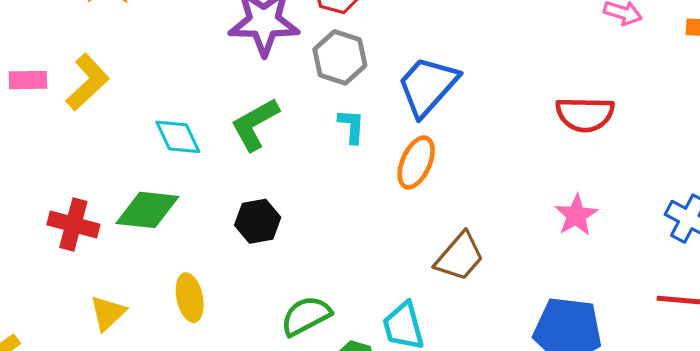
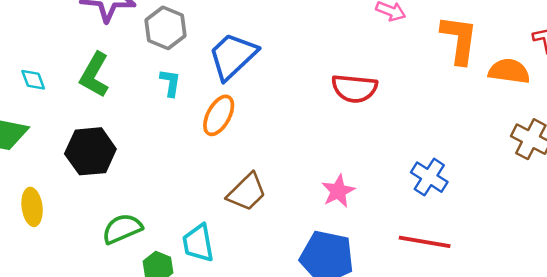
green L-shape: (255, 124) -> (94, 75), turned -36
cyan diamond: (178, 137) -> (33, 80), size x0.7
pink star: (576, 215) -> (338, 191), moved
black hexagon: (258, 221) -> (90, 151), size x1.4

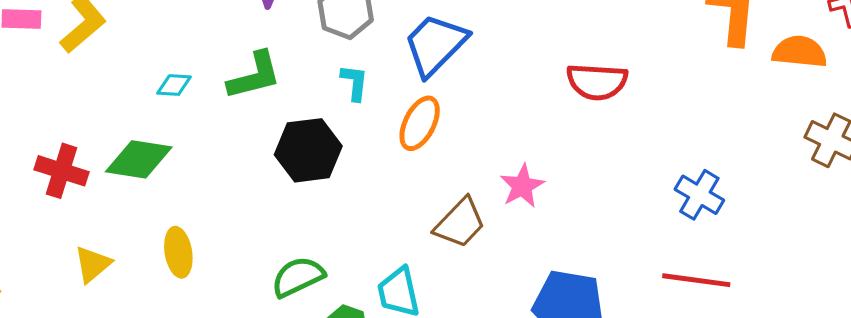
green L-shape: (94, 75) -> (254, 76), turned -132
cyan diamond: (33, 80) -> (174, 85), turned -64
black hexagon: (90, 151) -> (308, 150), moved
pink star: (338, 191) -> (522, 186), moved

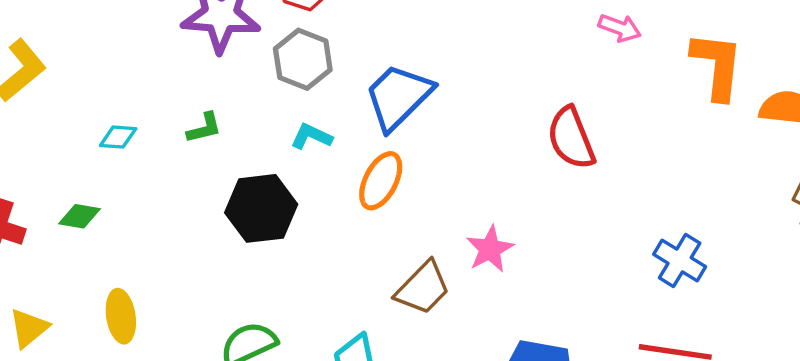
green L-shape: (254, 76) -> (204, 128), size x0.6
red semicircle: (597, 82) -> (571, 138), turned 64
cyan L-shape: (354, 83) -> (311, 136), turned -72
green diamond: (139, 159) -> (79, 216), size x0.6

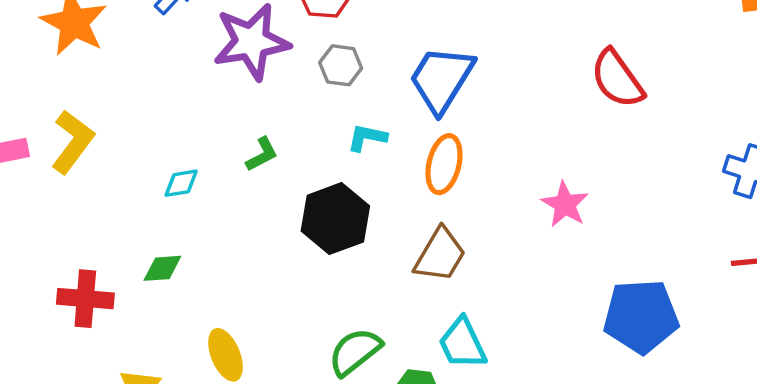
gray hexagon: (303, 59) -> (341, 65), size x0.7
brown trapezoid: (423, 288) -> (440, 255), moved

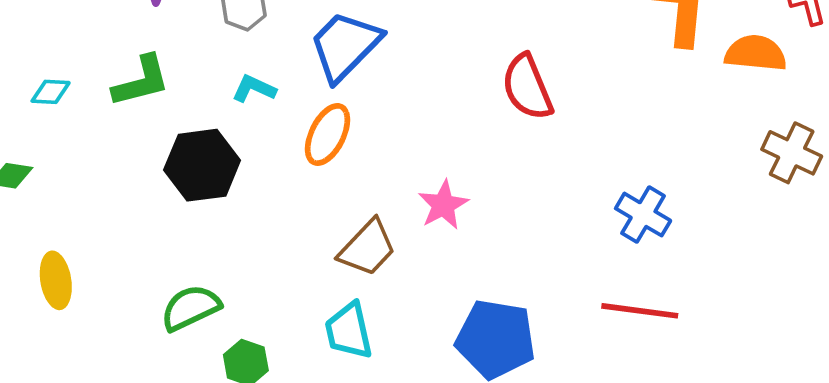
green L-shape: (262, 154) -> (141, 81), size x1.6
brown trapezoid: (440, 255) -> (367, 248), moved
cyan trapezoid: (462, 344) -> (349, 331), moved

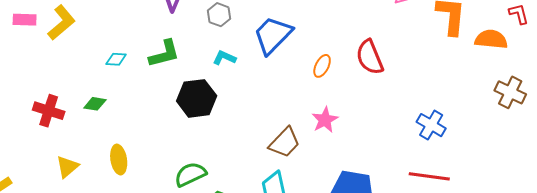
orange ellipse: (328, 134) -> (322, 66), moved, size x0.7

